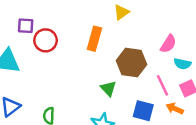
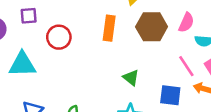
purple square: (26, 26) -> (29, 16), moved
brown hexagon: (131, 63) -> (152, 27), moved

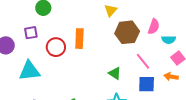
orange rectangle: (109, 28) -> (79, 39), moved
pink line: (186, 66) -> (143, 61), moved

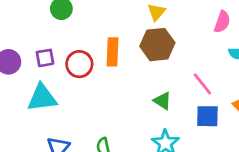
pink semicircle: (154, 27) -> (222, 22), moved
brown hexagon: (127, 32) -> (157, 45), moved
purple square: (31, 33) -> (45, 58), moved

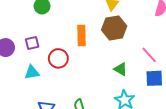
red circle: (79, 64) -> (58, 58), moved
cyan triangle: (42, 98) -> (32, 72), size x0.7

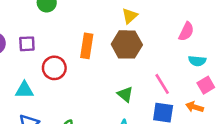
cyan triangle: (32, 72) -> (24, 90), moved

